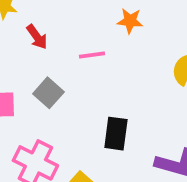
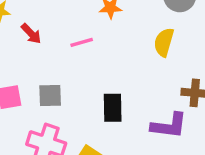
gray square: (48, 93) -> (50, 95), moved, turned -35

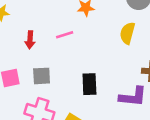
red arrow: (31, 34) -> (30, 40), moved, turned 49

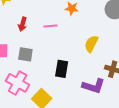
yellow semicircle: (127, 33) -> (91, 44), moved

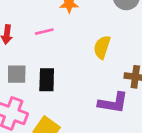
black rectangle: (62, 69) -> (47, 80), moved

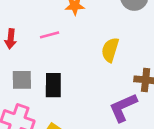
purple L-shape: (113, 103) -> (123, 108), turned 148

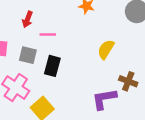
pink line: (50, 35) -> (48, 34), moved

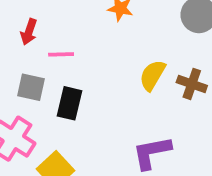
brown cross: (128, 81) -> (192, 84), moved

